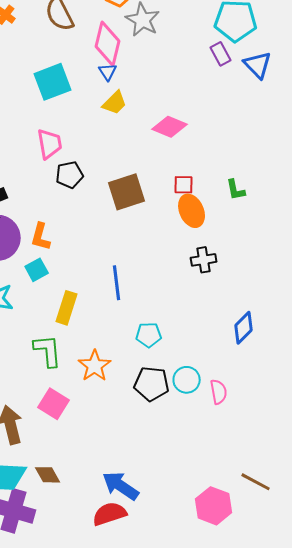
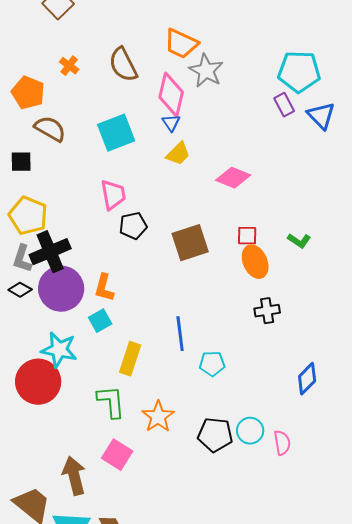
green L-shape: (236, 190) -> (299, 241), turned -45
cyan pentagon: (149, 335) -> (212, 364), moved

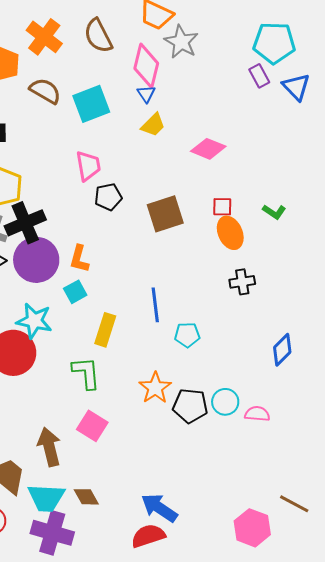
orange cross: (69, 66) -> (44, 37), size x1.8
brown semicircle: (50, 129) -> (45, 91), moved
orange star: (158, 417) -> (155, 388), moved
pink semicircle: (282, 443) -> (257, 414), turned -75

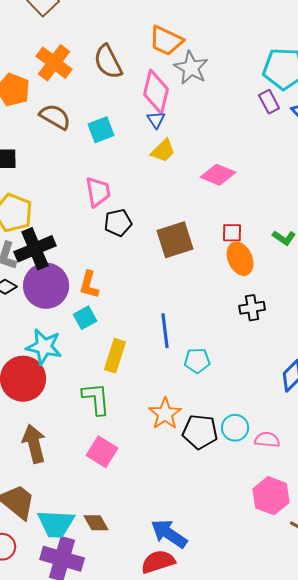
cyan square: (91, 104) -> (101, 130), size x0.7
brown arrow: (49, 447) -> (34, 444), moved
pink hexagon: (252, 528) -> (271, 496), moved

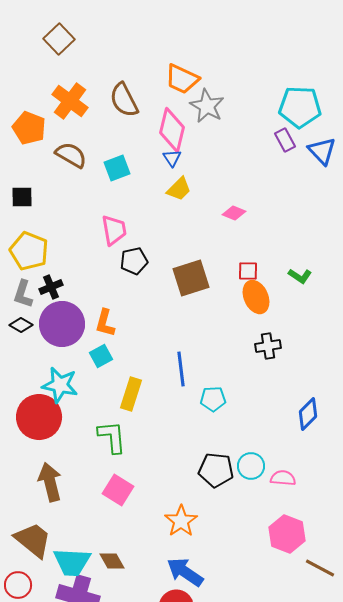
pink diamond: (218, 175) -> (234, 213), size x0.7
black cross: (35, 249) -> (51, 287), size x0.6
orange star: (165, 414) -> (181, 521), moved

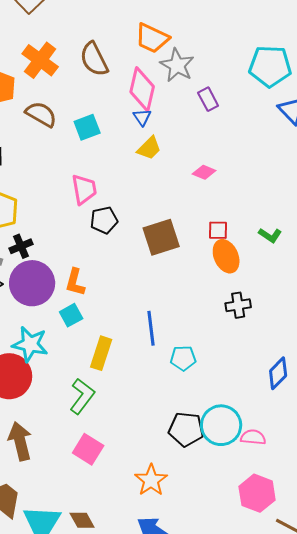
purple rectangle: (285, 140) -> (208, 99), moved
green L-shape: (112, 437) -> (82, 396), turned 42
cyan circle: (251, 466) -> (221, 425), size x1.5

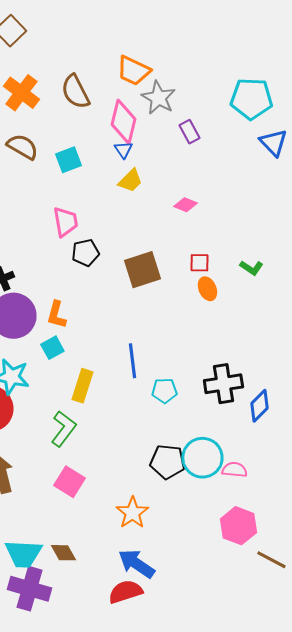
orange ellipse: (226, 256) -> (207, 289), size x0.7
black cross: (238, 305) -> (223, 384), moved, size x1.5

